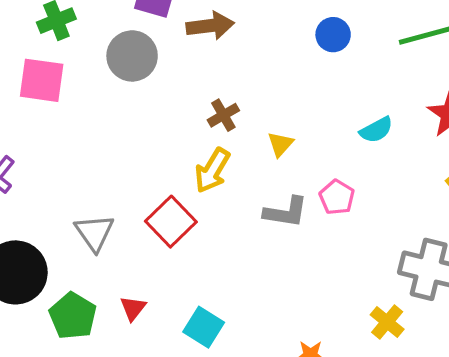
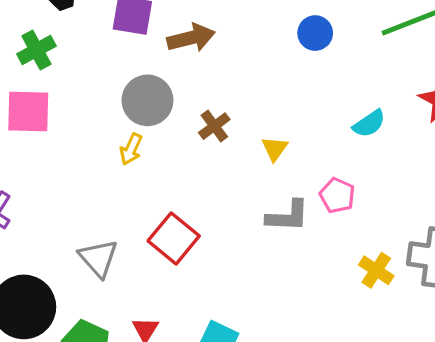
gray circle: (132, 56) -> (147, 100), moved
yellow arrow: (212, 170) -> (131, 149), moved, size x0.7
yellow cross: (387, 322) -> (376, 270), moved

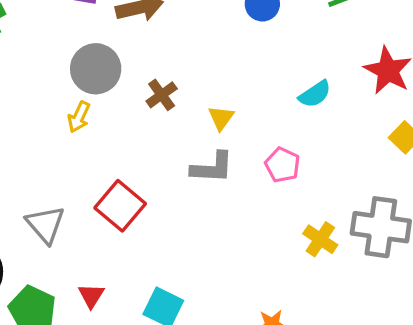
gray L-shape: (288, 216) -> (212, 168), moved

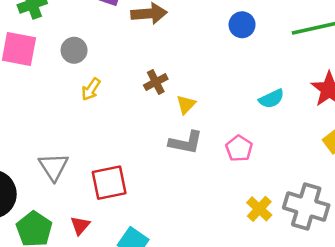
gray circle: (96, 69) -> (74, 50), moved, size x0.7
yellow triangle: (221, 118) -> (186, 104), moved
red square: (120, 206) -> (109, 183), moved, turned 30

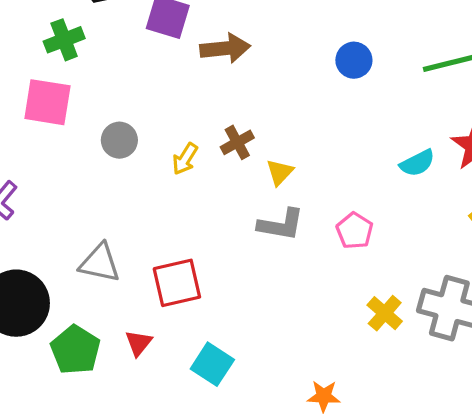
gray circle: (74, 50) -> (119, 140), moved
yellow arrow: (91, 89) -> (185, 159), moved
cyan semicircle: (271, 99) -> (417, 163), moved
gray triangle: (54, 167) -> (100, 263), turned -44

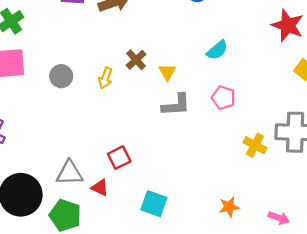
cyan semicircle: (417, 163) -> (217, 50), moved
gray triangle: (100, 263) -> (70, 173), moved
red square: (177, 283) -> (119, 158), size x0.7
red triangle: (139, 343) -> (100, 188), moved, turned -30

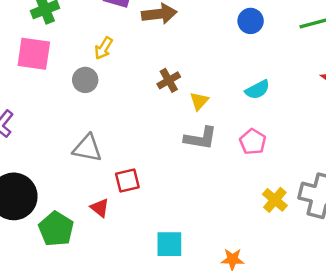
yellow arrow: (105, 78) -> (104, 48), moved
gray triangle: (70, 173) -> (87, 148), moved
cyan square: (154, 204) -> (169, 244), moved, turned -32

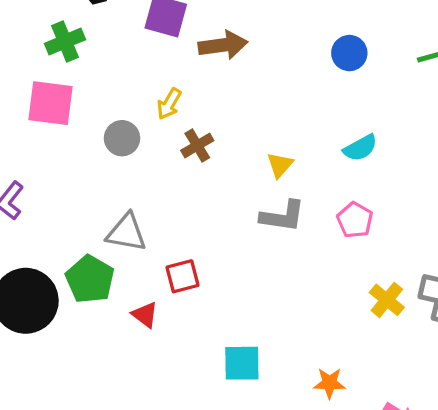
yellow arrow: (104, 48) -> (169, 104), moved
brown cross: (169, 80) -> (197, 145), moved
green pentagon: (56, 229) -> (90, 279), moved

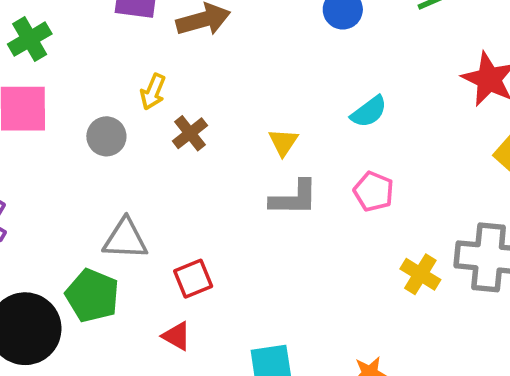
red triangle: (145, 315) -> (177, 336), moved

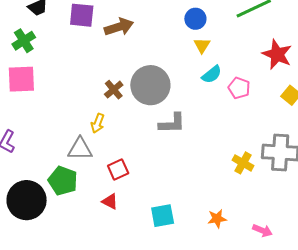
yellow arrow: (153, 92) -> (98, 123), moved
gray circle: (106, 136) -> (150, 85), moved, size x1.8
yellow triangle: (283, 142) -> (202, 45), moved
pink pentagon: (374, 191) -> (239, 88), moved

